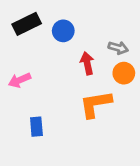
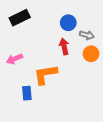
blue circle: (63, 31) -> (68, 23), moved
orange L-shape: (96, 104) -> (46, 74), moved

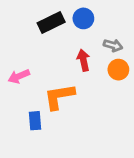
black rectangle: (20, 18) -> (51, 22), moved
blue circle: (68, 23) -> (83, 18), moved

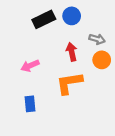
pink arrow: (19, 76) -> (30, 66), moved
orange L-shape: (59, 96) -> (69, 83), moved

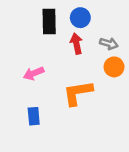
black rectangle: (44, 19) -> (49, 22), turned -65
red arrow: (72, 52) -> (76, 44), moved

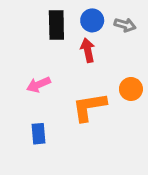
gray arrow: (109, 44) -> (125, 25), moved
orange circle: (114, 67) -> (131, 89), moved

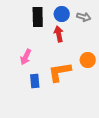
pink arrow: (39, 85) -> (26, 57), turned -42
blue rectangle: (39, 134) -> (35, 81), moved

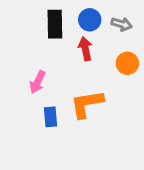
orange circle: (88, 60) -> (127, 63), moved

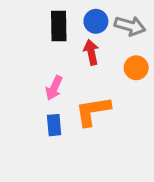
gray arrow: (122, 24) -> (130, 26), size x1.4
pink arrow: (37, 82) -> (54, 88), moved

